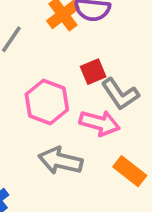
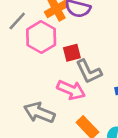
pink hexagon: (47, 102) -> (41, 37), moved

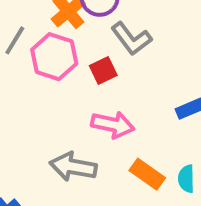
gray L-shape: (89, 72) -> (131, 39), moved

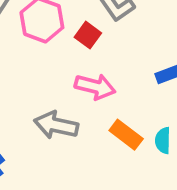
red square: (103, 71) -> (88, 35), turned -30

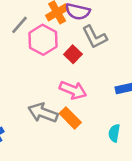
orange rectangle: (126, 135) -> (70, 118), moved

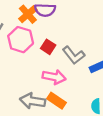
gray L-shape: (95, 37) -> (74, 55), moved

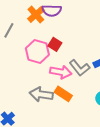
pink hexagon: (21, 40) -> (37, 52), moved
gray L-shape: (74, 55) -> (80, 68), moved

